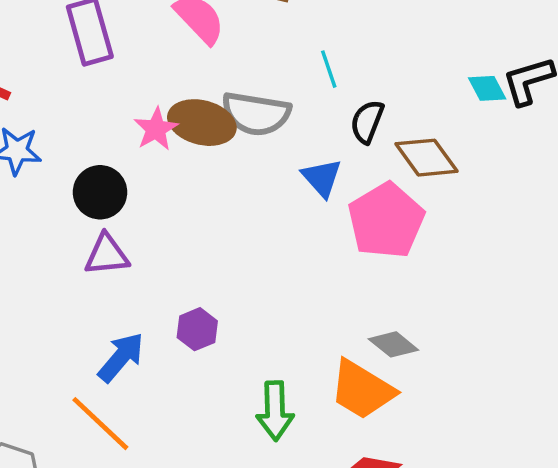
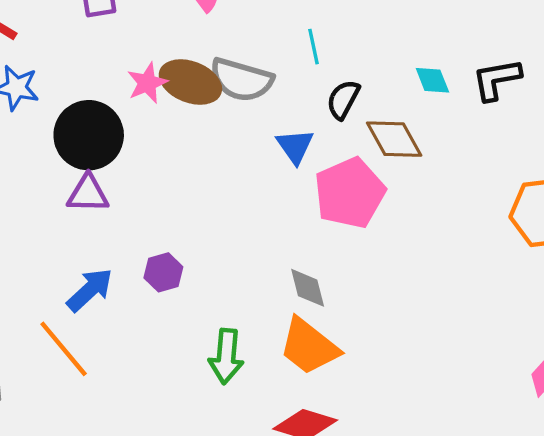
cyan diamond: (487, 88) -> (432, 80), moved
black circle: (100, 192) -> (89, 135), size x1.4
gray diamond: (393, 344) -> (308, 288), moved, turned 30

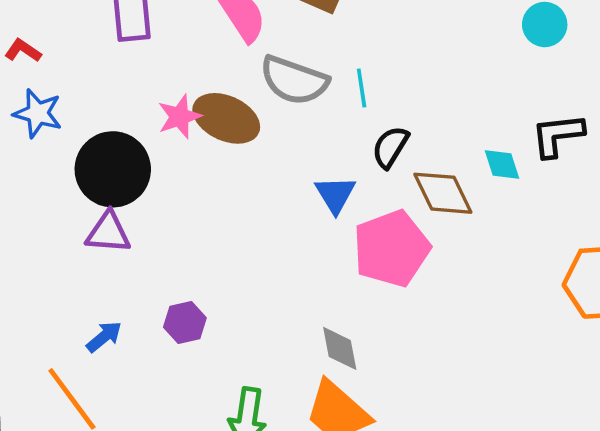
gray semicircle: (241, 80) -> (294, 80), moved
cyan diamond: (432, 80) -> (502, 165), moved
blue arrow: (90, 290) -> (104, 337), size x0.7

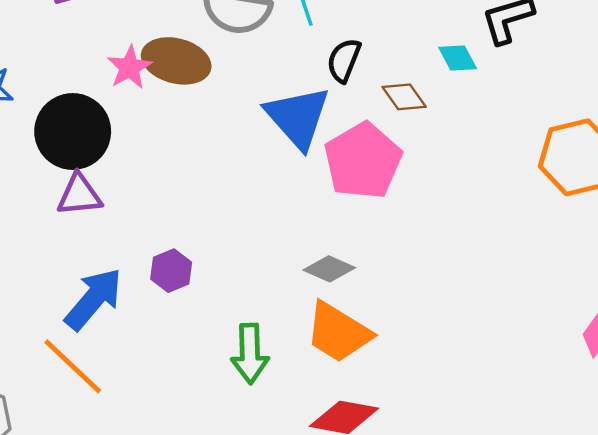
brown diamond: (443, 193) -> (404, 97), size x0.7
blue triangle: (335, 195) -> (298, 117), size x1.6
blue arrow: (104, 337) -> (94, 299), size x1.8
gray diamond: (340, 348) -> (329, 269), turned -45

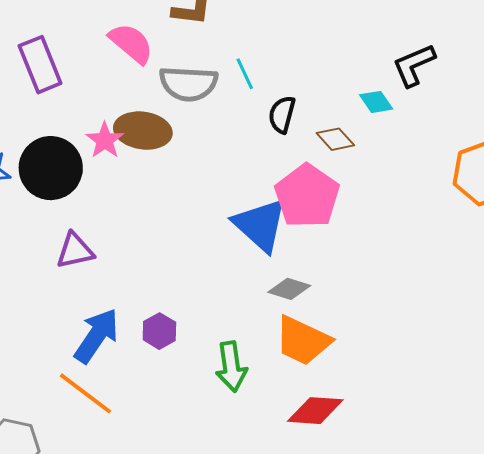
blue triangle: (298, 117) -> (260, 225), moved
black circle: (73, 131) -> (51, 168), moved
purple hexagon: (171, 271) -> (159, 331), moved

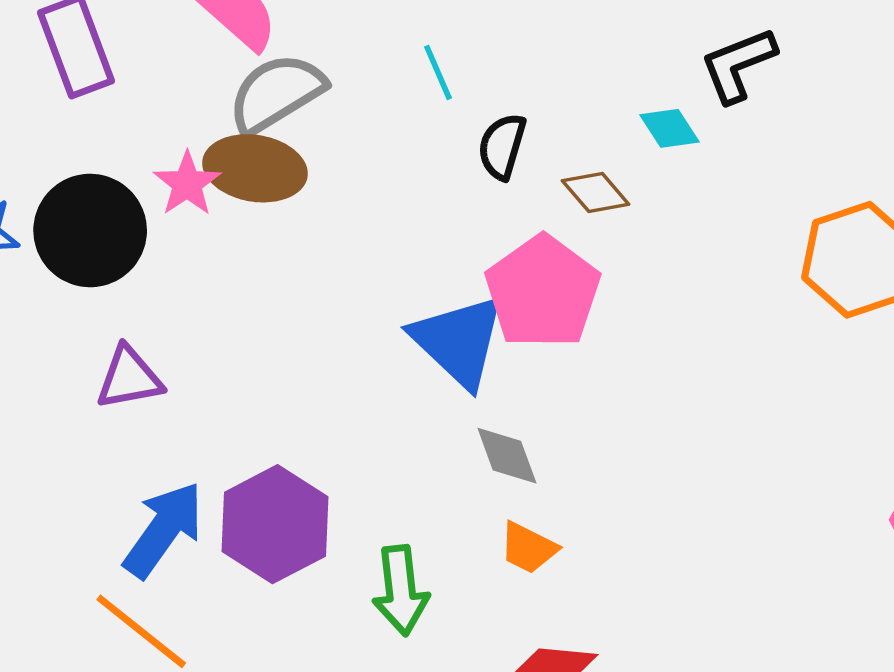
gray semicircle: (188, 84) -> (276, 93), moved, turned 144
gray diamond: (289, 289) -> (507, 456), turned 51
purple hexagon: (159, 331) -> (275, 524), size x1.8
orange trapezoid: (303, 341) -> (528, 548), size x0.6

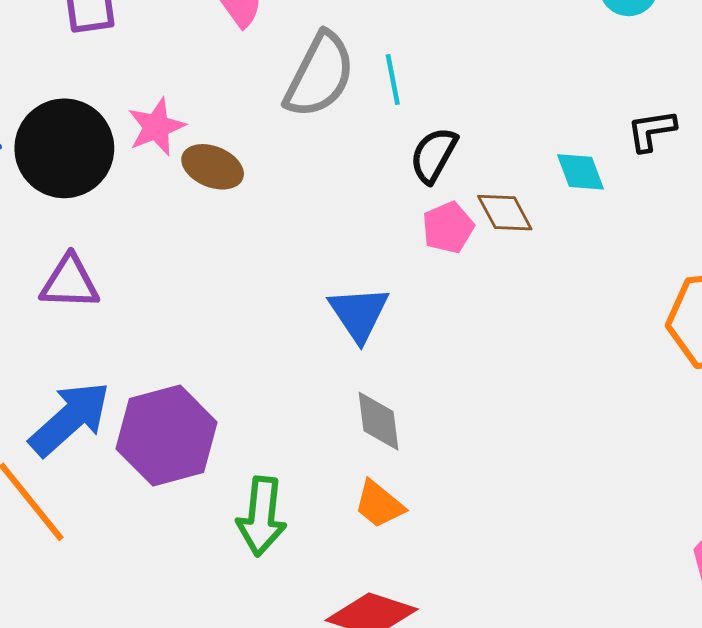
black L-shape: (738, 65) -> (651, 131), size x0.7
gray semicircle: (276, 93) -> (320, 75), moved, turned 136
brown ellipse: (255, 168) -> (213, 167), moved, size x0.7
pink pentagon: (543, 292) -> (448, 228), moved, size x0.5
blue triangle: (459, 341) -> (359, 314), size x0.7

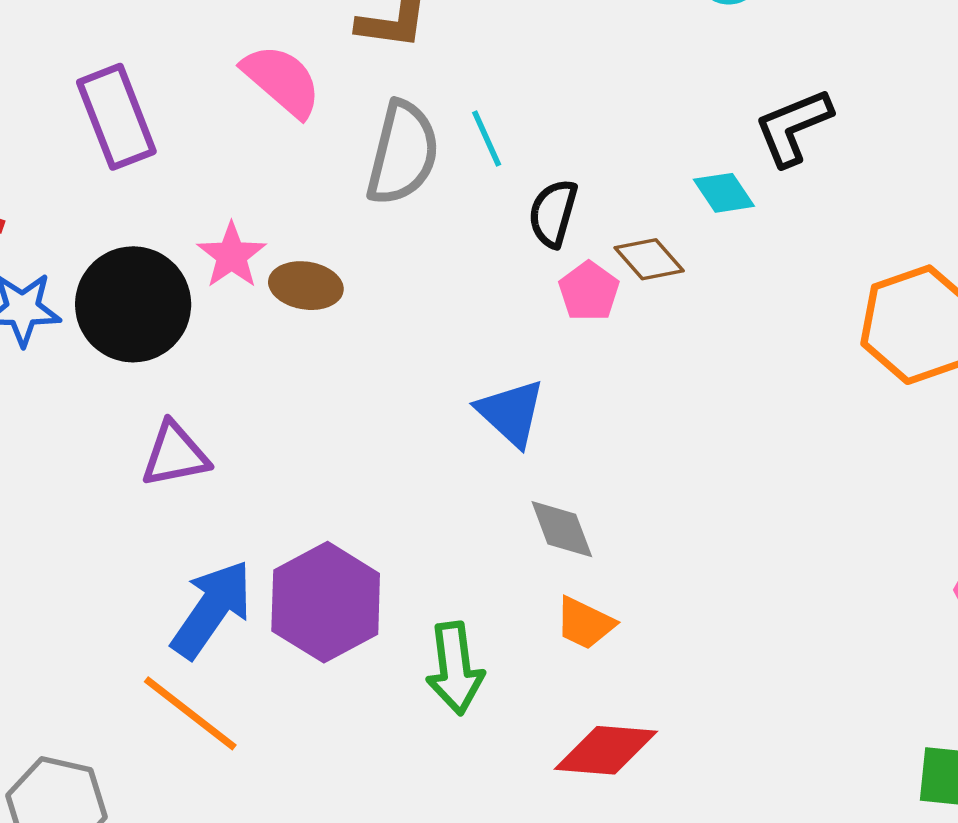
black L-shape: (651, 131) -> (793, 127), size x1.4

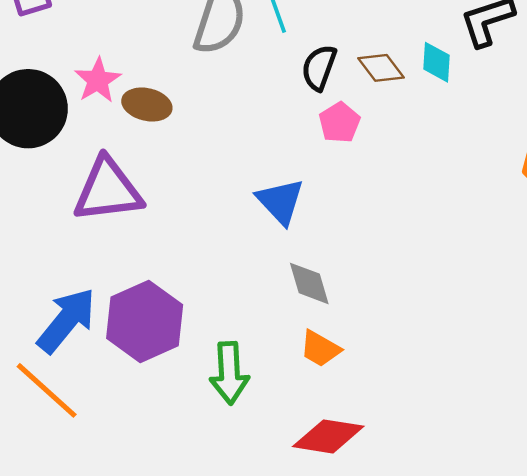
cyan diamond: (724, 193) -> (437, 62), turned 33
brown diamond: (649, 259) -> (381, 68), moved
purple triangle: (175, 455) -> (108, 190), moved, size x1.5

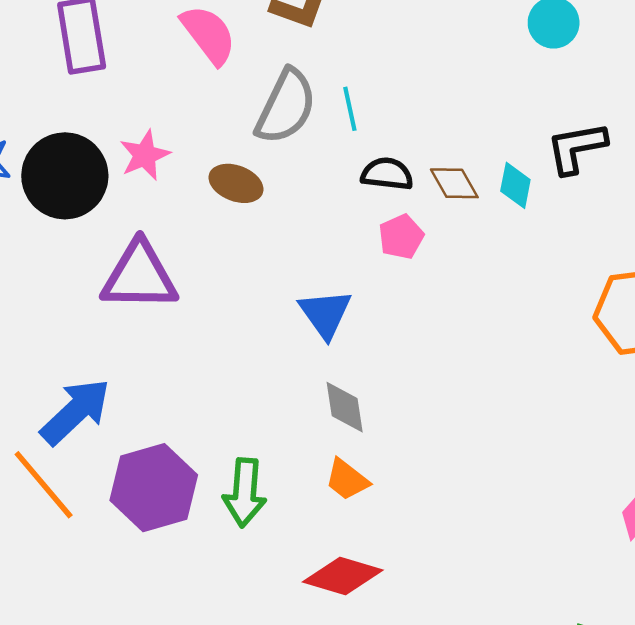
black semicircle: (319, 68) -> (387, 174), turned 69
brown ellipse: (147, 105) -> (236, 183), moved
purple hexagon: (145, 321) -> (154, 488), moved

